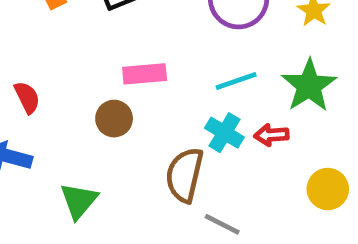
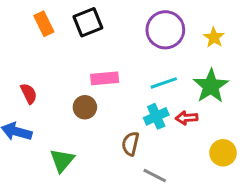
cyan cross: (224, 133) -> (156, 116), turned 35
brown semicircle: (185, 175) -> (130, 144), size x0.7

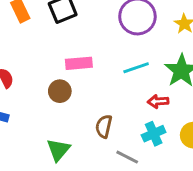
cyan cross: (156, 116) -> (154, 134), moved
green triangle: (62, 160) -> (58, 150), moved

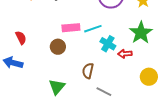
cyan line: (136, 68) -> (93, 29), moved
cyan cross: (154, 134) -> (108, 44), moved, turned -35

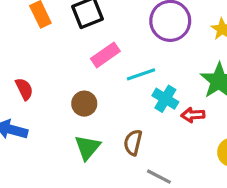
pink rectangle: (71, 28) -> (105, 55), moved, turned -30
green triangle: (57, 87) -> (88, 147), moved

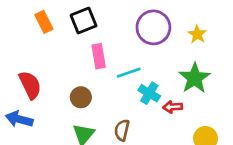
pink rectangle: (105, 55) -> (99, 56), turned -65
red semicircle: (24, 89) -> (30, 85), size x1.5

